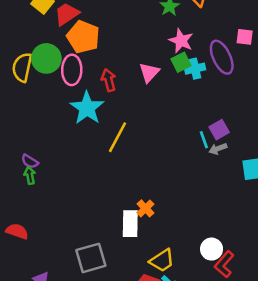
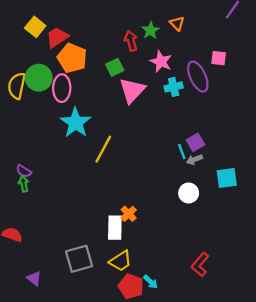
green square: (181, 62) -> (115, 67), moved
pink triangle: (149, 72) -> (132, 90), size x1.4
red arrow: (109, 80) -> (131, 41), moved
white circle: (212, 249) -> (189, 193), moved
yellow trapezoid: (162, 260) -> (121, 261), moved

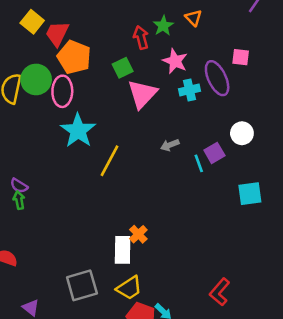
red trapezoid: (57, 37) -> (57, 34), turned -30
gray arrow: (194, 160) -> (170, 145), moved
white circle: (189, 193) -> (242, 133), moved

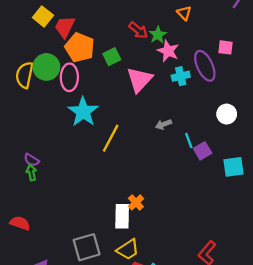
green star: (163, 26) -> (158, 35), moved
red arrow: (141, 38) -> (138, 30), turned 144
green square: (123, 68) -> (112, 57), moved
purple square: (214, 153) -> (203, 151), moved

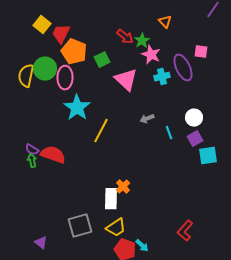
pink triangle: (139, 80) -> (126, 80), turned -30
white circle: (227, 114) -> (194, 118), moved
purple square: (203, 151) -> (195, 139), moved
red semicircle: (20, 223) -> (53, 155), moved, size x1.4

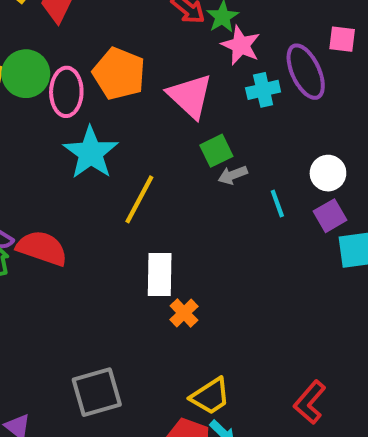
orange pentagon: (74, 52) -> (119, 74), moved
green square: (102, 60) -> (216, 151), moved
white rectangle: (111, 199) -> (160, 274), moved
yellow trapezoid: (116, 228) -> (210, 396), moved

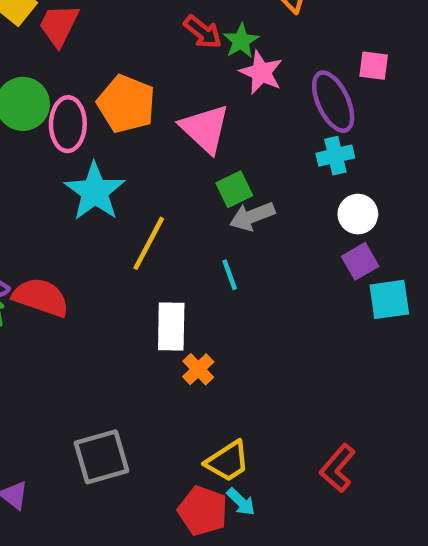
cyan cross: (263, 90) -> (335, 156), moved
gray arrow: (233, 175) -> (252, 216), size x1.4
cyan line: (277, 203) -> (230, 275), moved

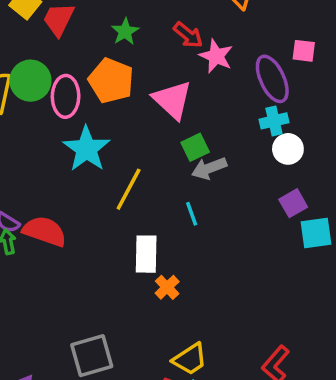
red arrow: (203, 32) -> (188, 35), moved
green star: (241, 41) -> (125, 32), moved
white circle: (358, 214) -> (288, 149), moved

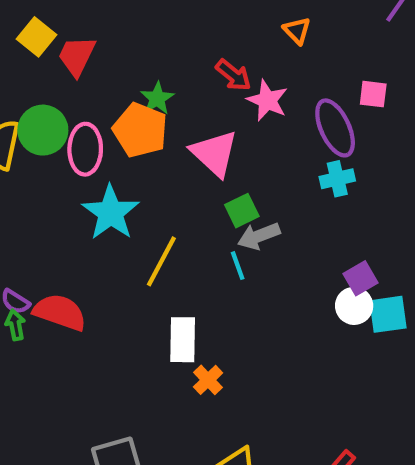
green star: (125, 32) -> (157, 98), moved
white circle: (288, 149) -> (354, 306), moved
cyan line: (192, 214) -> (238, 266), moved

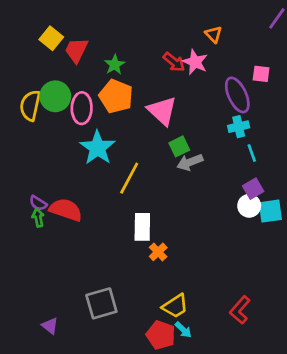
green star: (157, 98) -> (115, 65), moved
pink star: (267, 100) -> (195, 62), moved
cyan line: (238, 266) -> (252, 153), moved

